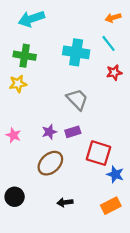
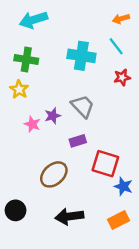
yellow star: (18, 84) -> (19, 89), turned -30
purple star: (49, 132) -> (53, 116), moved
pink star: (13, 135) -> (32, 124), moved
black arrow: (65, 202) -> (69, 216), size x1.6

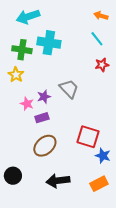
orange arrow: (121, 19) -> (101, 16), turned 32
cyan cross: (81, 56) -> (49, 43), moved
purple rectangle: (78, 141) -> (42, 118), moved

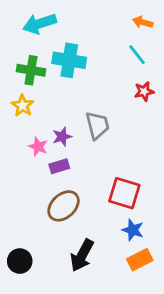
gray trapezoid: (69, 89) -> (97, 125), turned 30
blue star: (103, 156) -> (133, 230), moved
black circle: (13, 176) -> (20, 261), moved
black arrow: (58, 181) -> (82, 255), turned -55

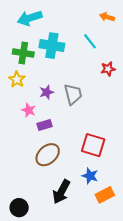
cyan line: (137, 55) -> (90, 41), moved
purple star: (62, 137) -> (47, 92), moved
blue star: (133, 230) -> (90, 176), moved
black circle: (20, 261) -> (19, 208), moved

